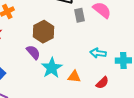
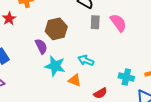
cyan arrow: (98, 53) -> (86, 60), moved
cyan star: (52, 68) -> (55, 66), turned 30

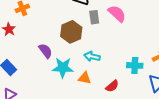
brown hexagon: (56, 29) -> (71, 32), moved

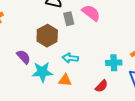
red semicircle: (112, 86) -> (102, 86), moved

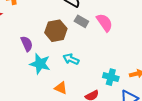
gray rectangle: (69, 19) -> (81, 21), turned -64
orange triangle: (65, 80) -> (61, 88), moved

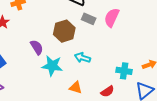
pink semicircle: (105, 23) -> (112, 18), turned -114

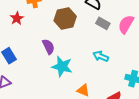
brown hexagon: (64, 31) -> (65, 18), moved
cyan arrow: (82, 58) -> (101, 56), moved

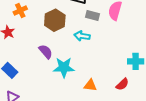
cyan arrow: (101, 56) -> (82, 36), moved

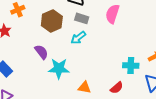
gray rectangle: (92, 15) -> (82, 18), moved
cyan arrow: (82, 36) -> (78, 38), turned -49

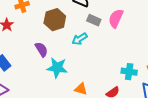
gray rectangle: (82, 18) -> (94, 20), moved

